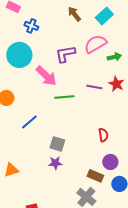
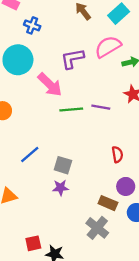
purple line: (94, 87) -> (101, 107), moved
blue line: (29, 122) -> (30, 155), moved

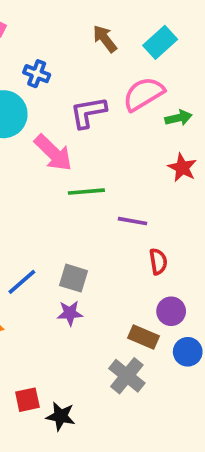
blue cross: (32, 25) -> (37, 74), moved
purple line: (101, 107) -> (132, 221), moved
blue line: (30, 155) -> (22, 282), moved

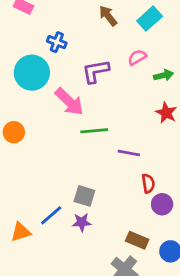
pink semicircle: (143, 94) -> (137, 57), size x0.6
blue line: (22, 282) -> (51, 215), moved
purple circle: (171, 311) -> (162, 204), moved

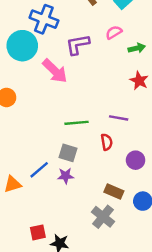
blue cross: (57, 42) -> (44, 19), size x1.6
green line: (94, 131) -> (76, 123), moved
purple line: (129, 153) -> (119, 118), moved
red semicircle: (148, 183) -> (107, 142), moved

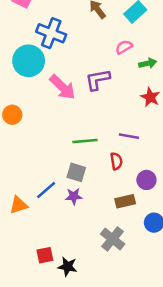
purple L-shape: (78, 44) -> (98, 80), moved
brown rectangle: (114, 191) -> (125, 201), moved, turned -36

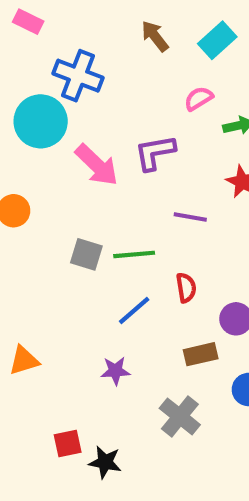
purple line: (129, 136) -> (190, 217), moved
gray square: (76, 172) -> (86, 254), moved
blue line: (46, 190) -> (134, 311), moved
purple star: (74, 196) -> (115, 371), moved

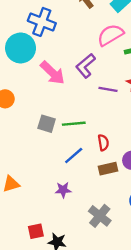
pink semicircle: (199, 98) -> (110, 35), size x1.6
purple L-shape: (155, 153) -> (86, 66), turned -30
purple line: (190, 217) -> (108, 89), moved
brown rectangle: (201, 354) -> (108, 169), moved

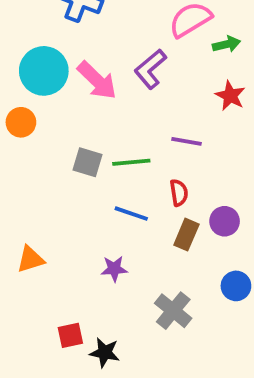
cyan circle: (21, 48) -> (44, 71), moved
purple line: (108, 89) -> (186, 141), moved
blue line: (74, 156) -> (131, 214), turned 60
brown rectangle: (108, 169) -> (186, 235), turned -54

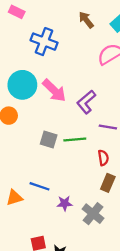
purple L-shape: (150, 69) -> (86, 102), moved
blue line: (131, 214) -> (39, 186), moved
gray cross: (173, 311) -> (93, 214), moved

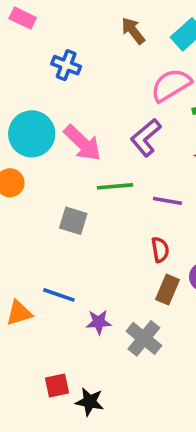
blue cross: (44, 42) -> (66, 65), size x0.7
purple L-shape: (86, 102) -> (146, 137), moved
green line: (75, 140) -> (115, 186), moved

